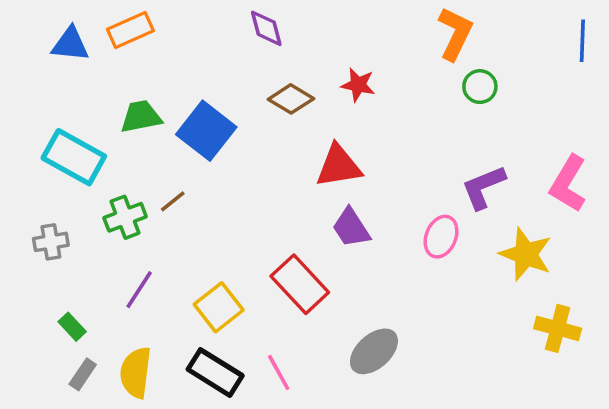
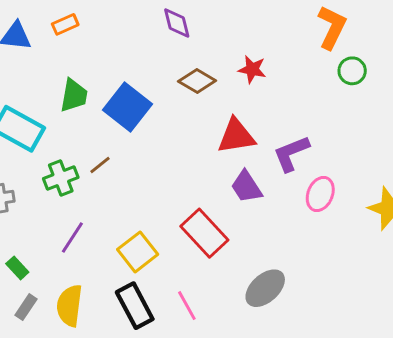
orange rectangle: (130, 30) -> (65, 24), size x0.7
green trapezoid: (141, 117) -> (74, 95), turned 111
purple L-shape: (483, 187) -> (291, 153), moved
black rectangle: (215, 373) -> (135, 306), turned 30

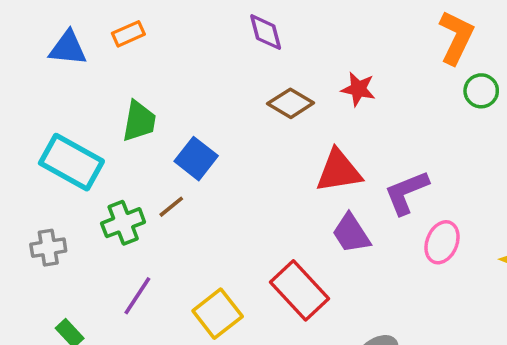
blue square: (127, 107) -> (196, 159), moved, size x0.7

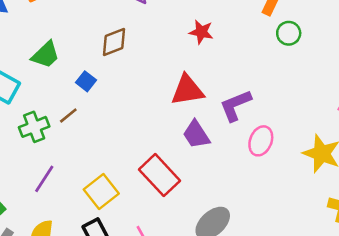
brown diamond: (291, 103) -> (114, 42), moved, turned -52
green trapezoid: (139, 121) -> (46, 55), turned 36
blue square: (196, 159) -> (86, 81), size x0.7

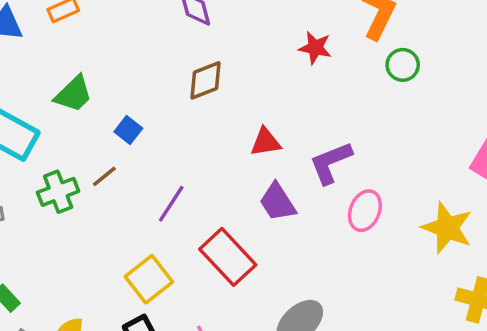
red star: (201, 32) -> (315, 48), moved
brown diamond: (114, 42) -> (205, 80), moved
red triangle: (187, 90) -> (265, 142), size x0.7
purple line: (44, 179) -> (171, 204), moved

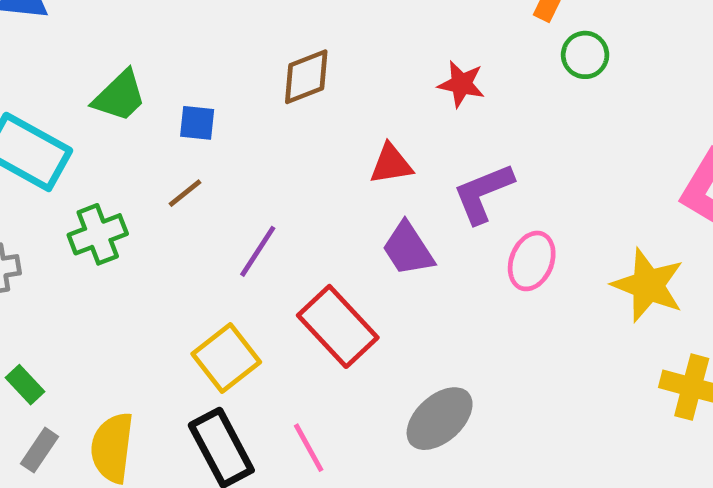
red star: (315, 48) -> (461, 84), moved
blue square: (128, 130) -> (197, 123), moved, turned -32
brown line: (104, 176) -> (185, 193), moved

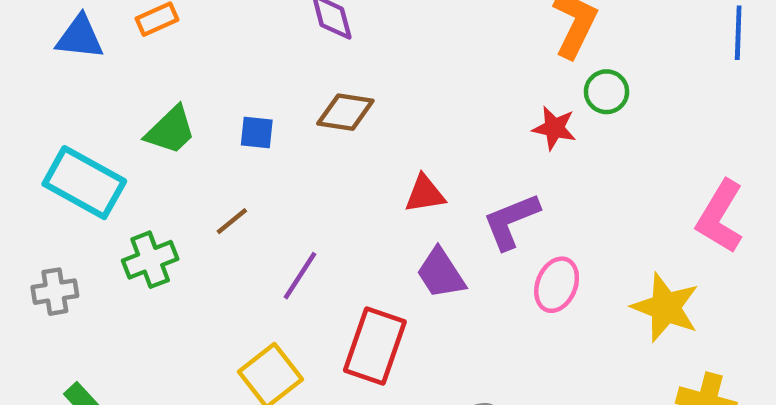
brown diamond: (306, 77) -> (345, 112), turned 30
red star: (461, 84) -> (554, 128), moved
blue square: (197, 123) -> (257, 133), moved
red rectangle: (338, 326) -> (375, 346), turned 62

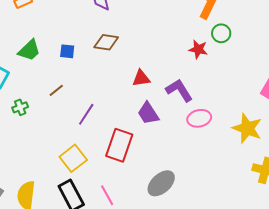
purple L-shape: (511, 221) -> (179, 90), turned 80
green cross: (150, 260) -> (20, 107), size x0.7
pink ellipse: (557, 285) -> (199, 118), turned 55

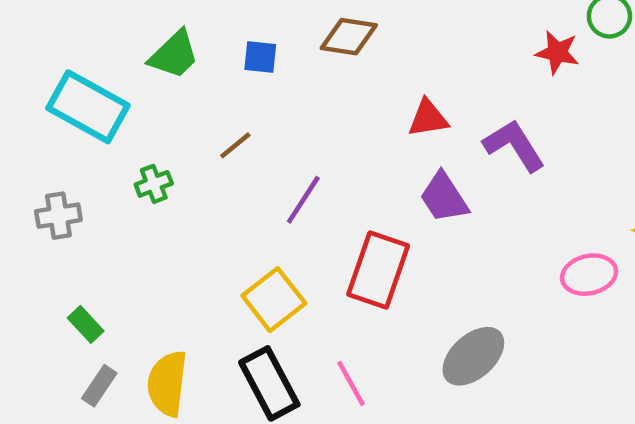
pink ellipse: (199, 118) -> (589, 275), moved

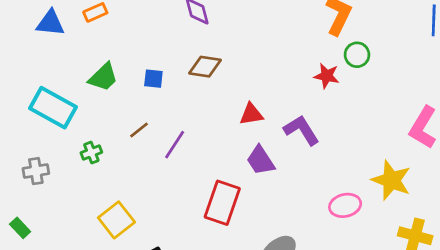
purple line: (303, 200) -> (175, 145), moved
yellow square: (274, 300) -> (116, 220), moved
green rectangle: (86, 324) -> (20, 228), moved

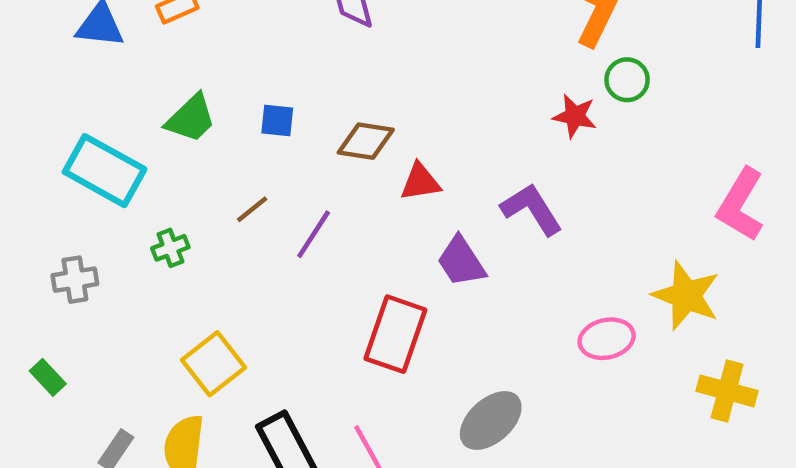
brown diamond: (205, 67) -> (366, 141), moved
red triangle: (251, 114) -> (420, 182), moved

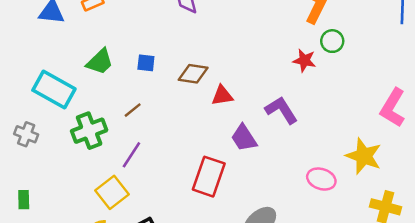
purple line: (314, 234) -> (131, 155), moved
green cross: (170, 248) -> (89, 131), size x1.8
gray cross: (75, 280) -> (26, 134), moved, turned 30
pink ellipse: (607, 339) -> (321, 179), turned 32
green rectangle: (48, 377) -> (24, 200), turned 42

